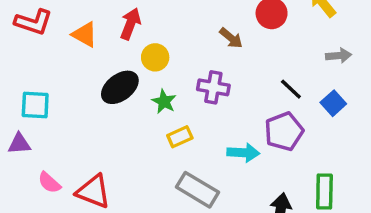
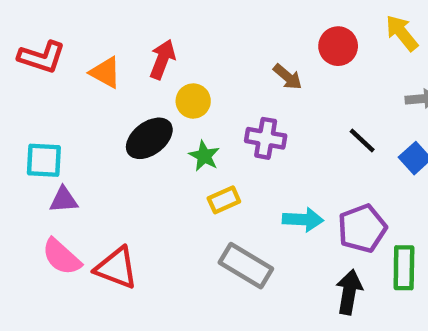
purple pentagon: (284, 131) -> (362, 228), moved
purple triangle: (19, 144) -> (64, 200), moved
pink semicircle: (49, 183) -> (61, 257), size x1.4

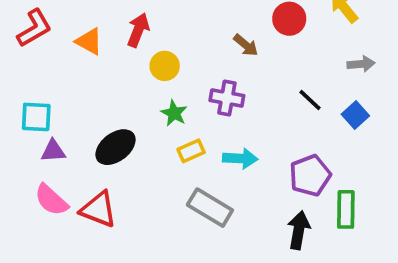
red L-shape: (42, 57) -> (34, 28), turned -48
black ellipse: (149, 138) -> (116, 147), moved
cyan arrow: (303, 220) -> (240, 158), moved

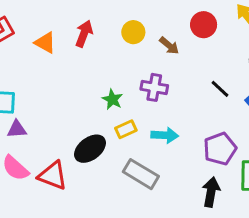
yellow circle: (165, 66) -> (133, 32), moved
black ellipse: (116, 147) -> (90, 149), moved

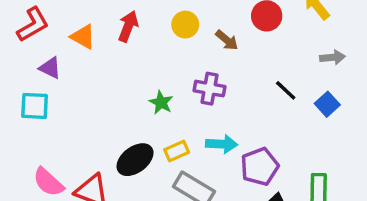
purple triangle: (17, 129) -> (50, 68), moved, turned 30
yellow rectangle: (126, 129) -> (177, 151), moved
purple pentagon: (220, 149) -> (260, 167), moved

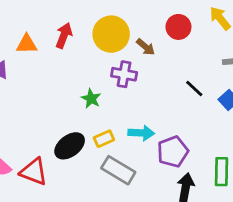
yellow circle: (185, 25) -> (111, 34), size x1.6
orange triangle: (83, 37) -> (27, 44), turned -30
purple cross: (209, 89) -> (124, 74), moved

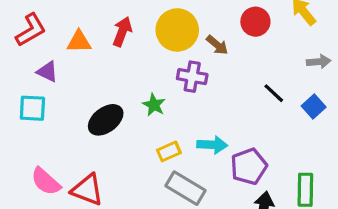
black ellipse: (70, 146) -> (106, 120), moved

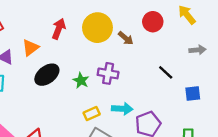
orange triangle: (79, 42) -> (30, 48), moved, turned -36
purple cross: (192, 77) -> (108, 73), moved
blue square: (314, 107) -> (193, 93), moved, turned 35
black ellipse: (106, 120) -> (47, 75), moved

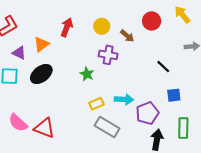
yellow circle: (97, 28) -> (102, 26), size x0.6
purple cross: (108, 73) -> (108, 55), moved
black ellipse: (47, 75) -> (41, 74), moved
blue square: (193, 93) -> (174, 95), moved

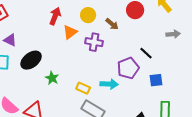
orange triangle: (41, 44) -> (70, 32), moved
green star: (87, 74) -> (52, 78), moved
yellow rectangle: (96, 104) -> (83, 88), turned 48
purple pentagon: (147, 113) -> (128, 68), moved

